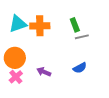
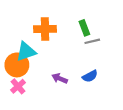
cyan triangle: (18, 24) -> (26, 51), moved
purple arrow: (44, 72) -> (60, 78), moved

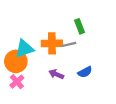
orange cross: (45, 29) -> (52, 43), moved
gray line: (92, 41) -> (69, 44), moved

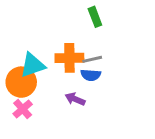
green rectangle: (80, 26) -> (95, 17), moved
blue semicircle: (85, 72) -> (91, 75), moved, turned 32

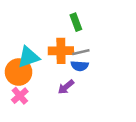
green rectangle: (95, 17) -> (76, 22), moved
purple arrow: (75, 99) -> (66, 87), turned -63

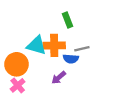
gray line: (81, 52) -> (82, 49), moved
cyan triangle: (28, 57) -> (36, 45), moved, turned 35

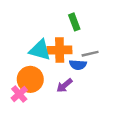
orange circle: (17, 64) -> (30, 79), moved

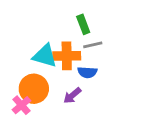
gray line: (90, 54) -> (93, 45), moved

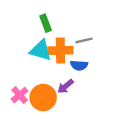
green rectangle: (83, 24) -> (46, 23), moved
orange circle: (34, 89) -> (43, 97), moved

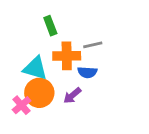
cyan triangle: (41, 50) -> (35, 68), moved
orange circle: (43, 97) -> (39, 93), moved

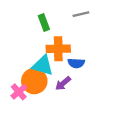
gray line: (93, 45) -> (81, 14), moved
cyan triangle: (35, 68) -> (43, 65), moved

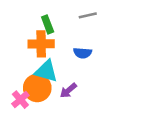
orange cross: (58, 49) -> (41, 44), moved
blue semicircle: (76, 63) -> (83, 53), moved

